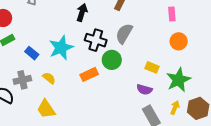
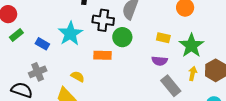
orange rectangle: (89, 74) -> (102, 55), turned 36
yellow semicircle: (49, 78) -> (78, 77), moved

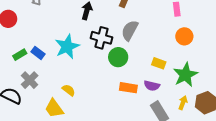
green rectangle: (16, 35) -> (20, 55), moved
orange rectangle: (102, 55) -> (128, 88), moved
gray cross: (38, 72) -> (30, 80), turned -30

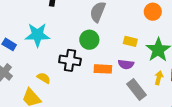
black cross: (101, 38) -> (70, 60), moved
cyan star: (67, 47) -> (37, 35), turned 30

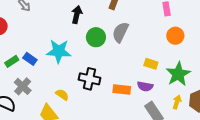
green circle: (89, 40) -> (96, 37), moved

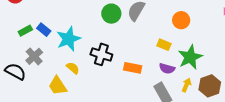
orange circle: (175, 36) -> (181, 20), moved
cyan star: (59, 51) -> (69, 39), moved, turned -30
purple semicircle: (145, 86) -> (167, 69), moved

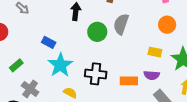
blue rectangle: (44, 30) -> (49, 42), moved
purple semicircle: (167, 69) -> (152, 75), moved

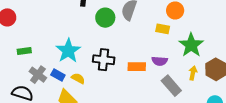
blue rectangle: (49, 42) -> (58, 75), moved
yellow rectangle: (155, 52) -> (163, 29), moved
green rectangle: (16, 65) -> (24, 51), turned 32

